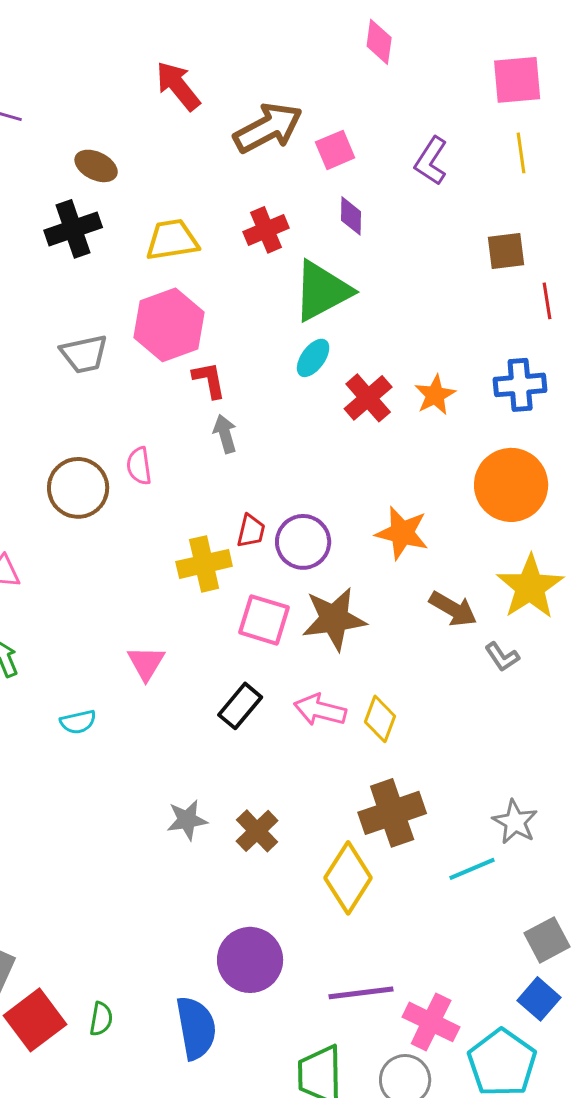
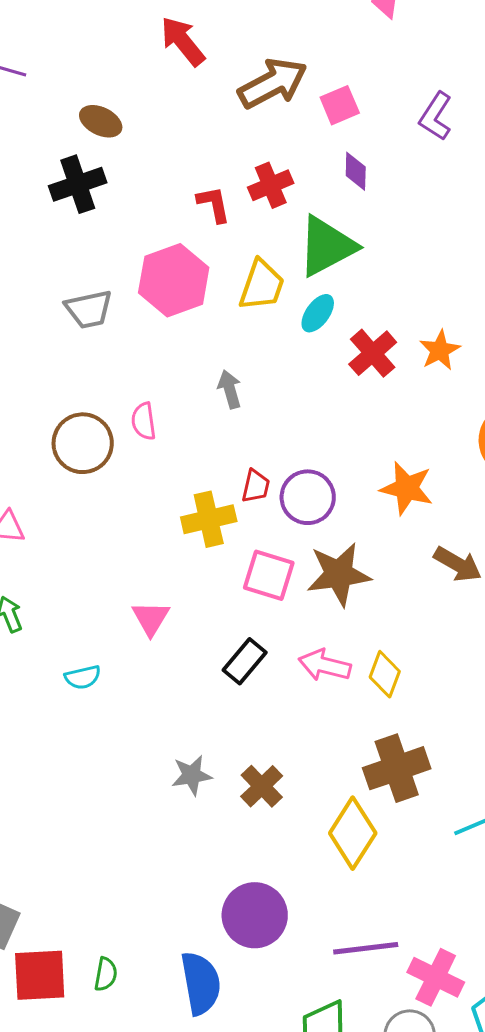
yellow trapezoid: (172, 240) -> (262, 285), moved, turned 118
red L-shape: (209, 380) -> (214, 204), moved
red square: (35, 1020) -> (40, 975), turned 34

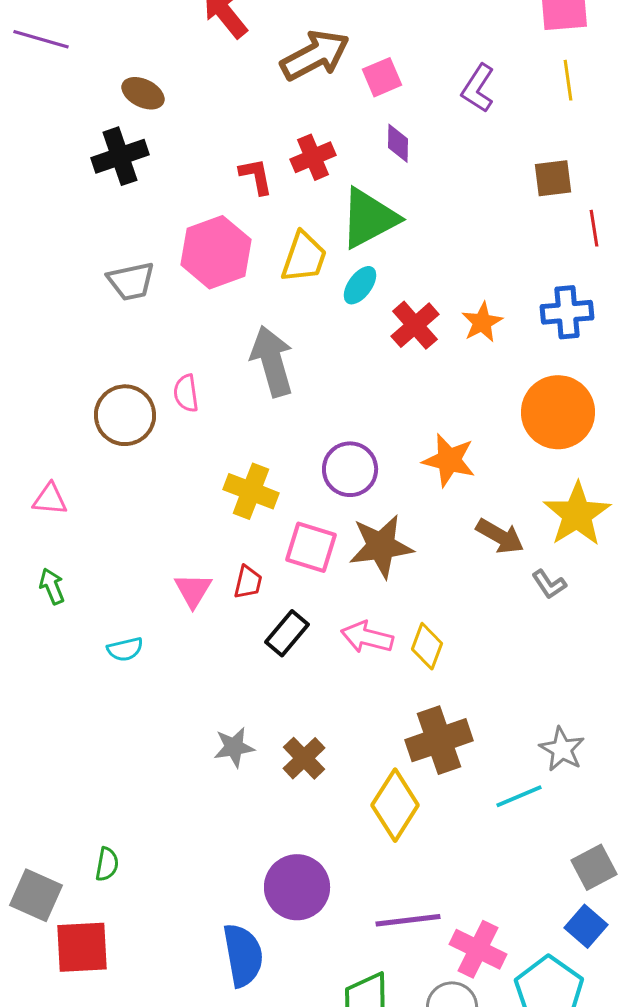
gray arrow: (230, 389) -> (272, 361), size x1.8
red trapezoid: (256, 486) -> (248, 582), moved
yellow cross: (209, 519) -> (251, 491), turned 34
green semicircle: (106, 974) -> (107, 864), moved

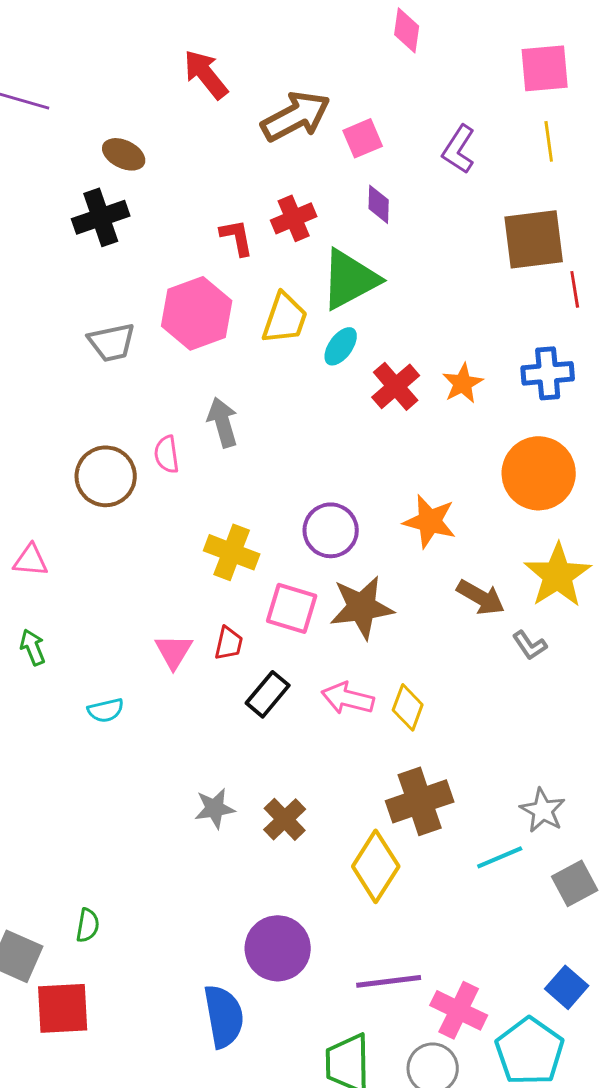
brown square: (553, 178) -> (534, 239), size x1.6
gray arrow: (272, 361) -> (223, 422), moved, size x0.7
gray square: (594, 867) -> (575, 883), moved

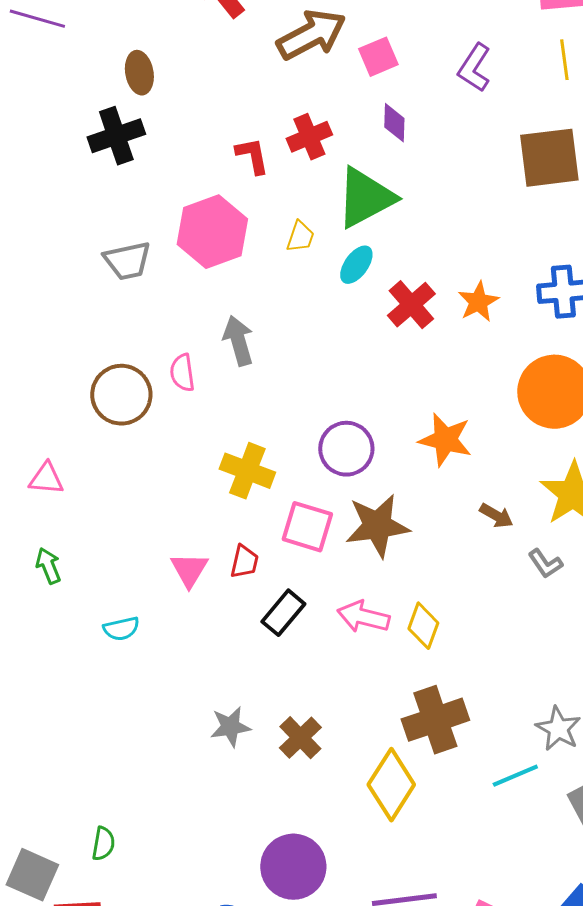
brown ellipse: (124, 154) -> (139, 73), turned 54
yellow trapezoid: (285, 318) -> (300, 237), size x0.6
brown arrow: (481, 597) -> (496, 516), size x0.7

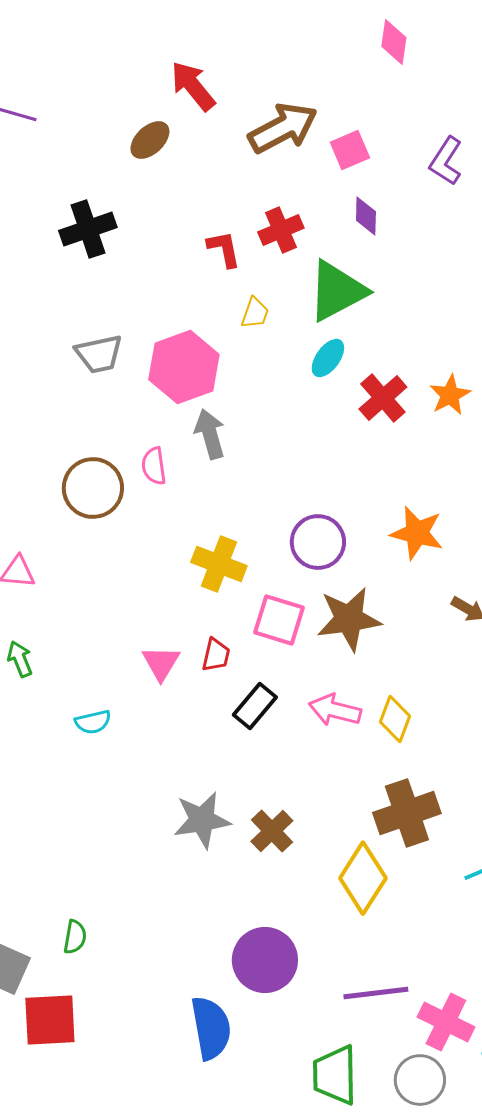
brown ellipse: (139, 73) -> (150, 140), moved, turned 57
pink hexagon: (212, 232) -> (184, 367), moved
yellow trapezoid: (300, 237) -> (255, 313), moved
gray star: (230, 727) -> (202, 820), size x1.4

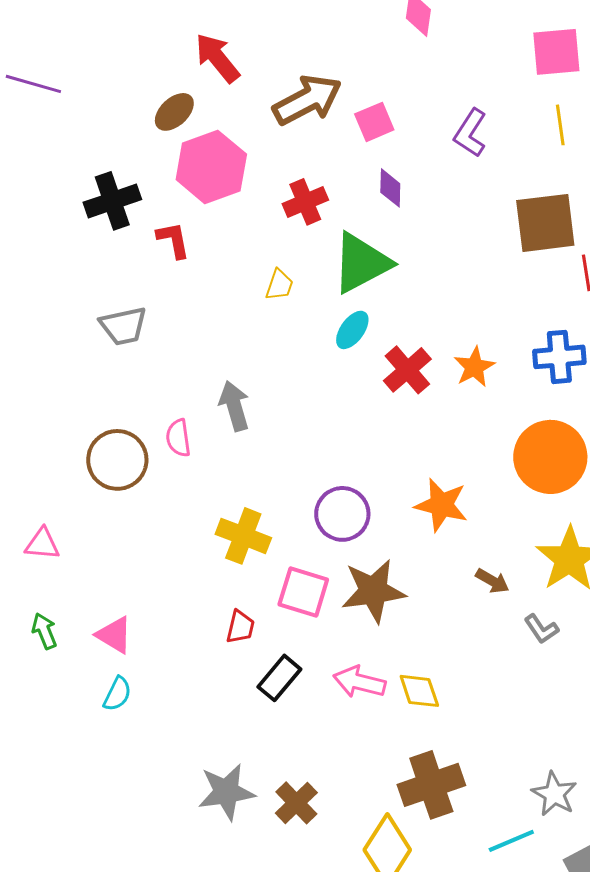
red L-shape: (224, 249) -> (173, 240), moved
pink hexagon: (184, 367) -> (211, 167), moved
pink triangle: (161, 663) -> (114, 635), moved, turned -30
yellow diamond: (395, 719) -> (419, 691), turned -39
cyan semicircle: (93, 722) -> (117, 694), turned -51

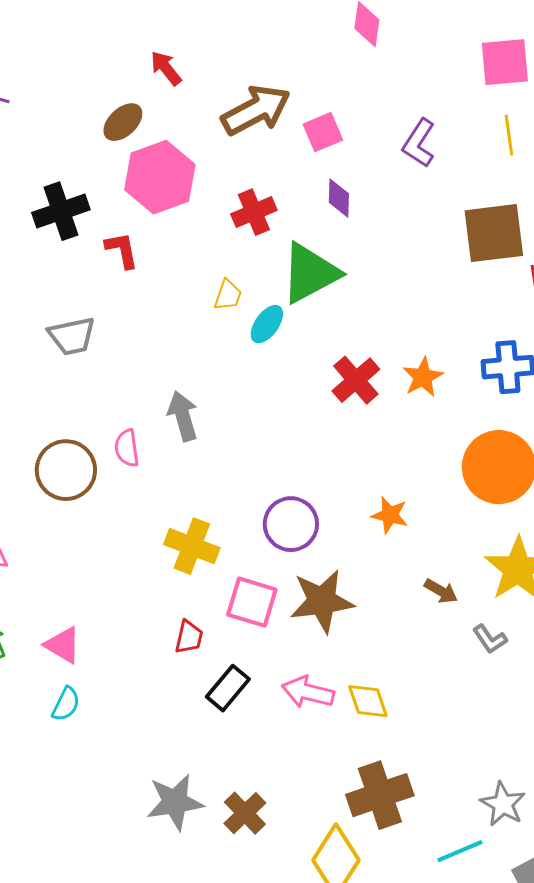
red arrow: (217, 58) -> (166, 68), size x0.7
cyan ellipse: (352, 330) -> (267, 324), moved
orange star: (441, 505) -> (390, 515), size x0.7

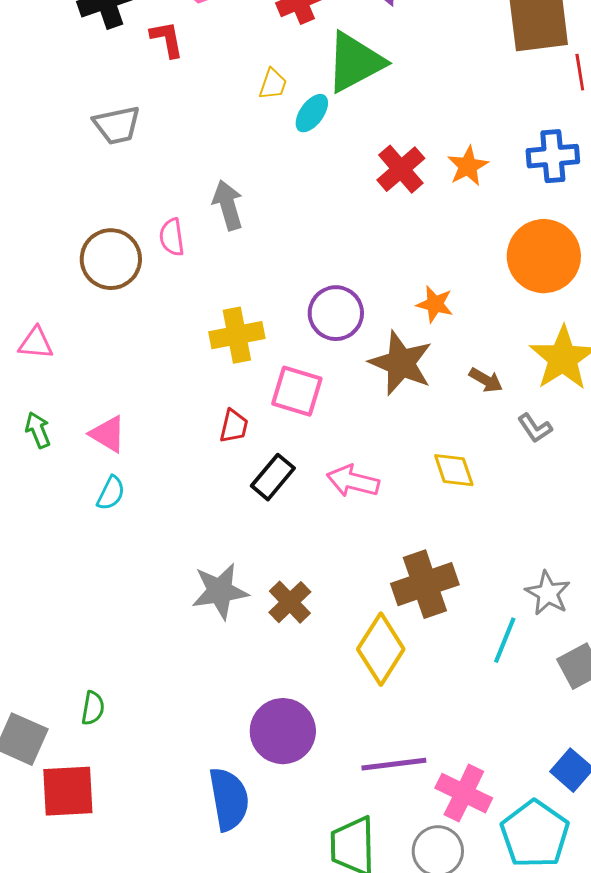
yellow cross: (192, 546) -> (237, 335), turned -32
brown star: (322, 601) -> (401, 363), moved, turned 30
yellow diamond: (368, 701) -> (454, 470), moved
cyan line: (460, 851) -> (505, 640), turned -45

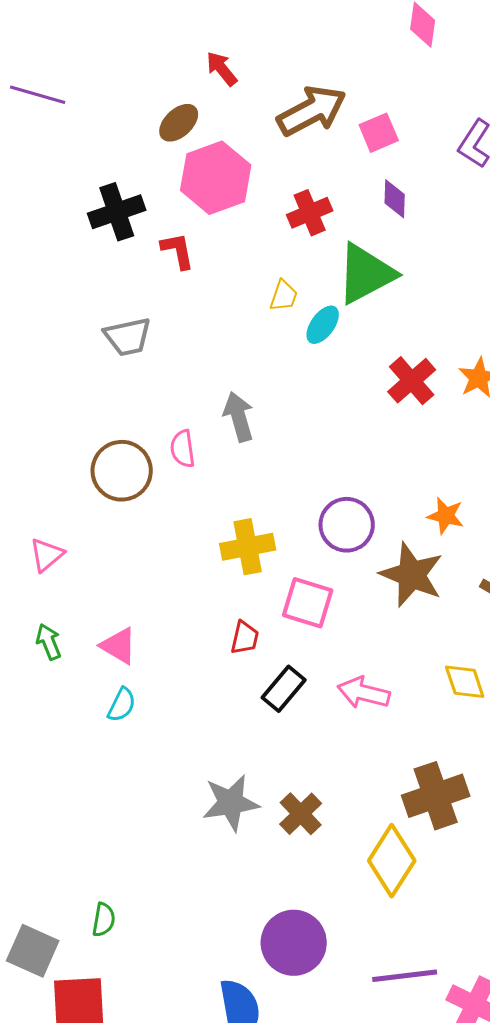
pink triangle: (36, 343) -> (47, 555), turned -45

